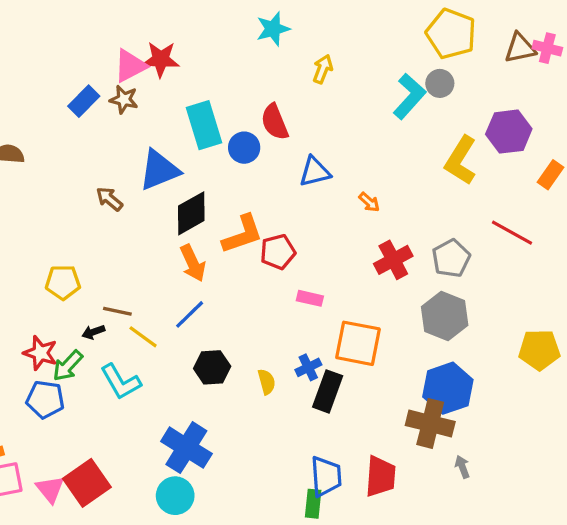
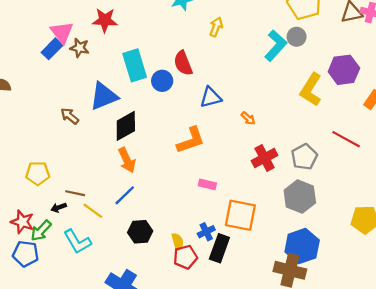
pink triangle: (130, 66) -> (62, 32), moved, turned -40
orange L-shape: (243, 234) -> (191, 140), moved
red pentagon: (278, 252) -> (185, 257), moved

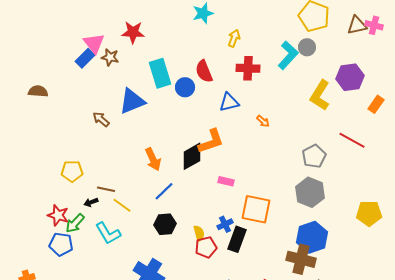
black diamond: (126, 126) -> (192, 156), moved
red cross: (265, 158) -> (248, 68), moved, turned 30
blue line: (125, 195) -> (164, 191), moved

